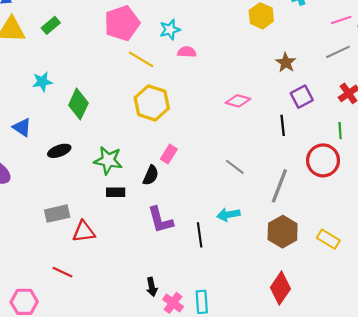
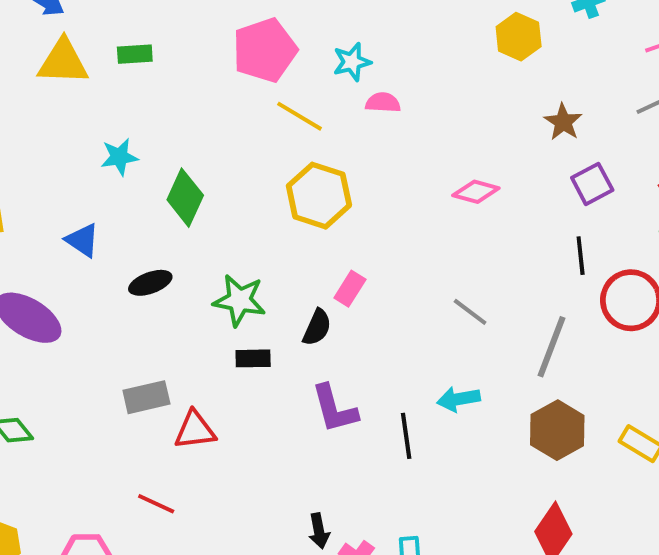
green rectangle: (51, 25) -> (135, 54), turned 36
black line: (283, 125) -> (581, 256), moved

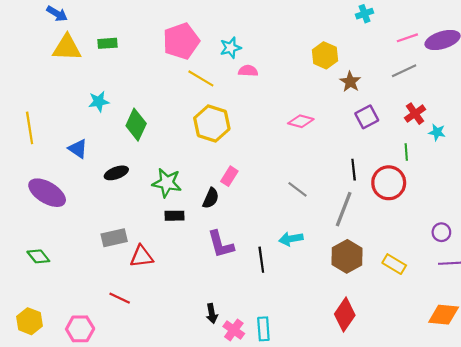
yellow hexagon: (519, 37) -> (325, 55), moved
black line: (581, 256) -> (354, 170), moved

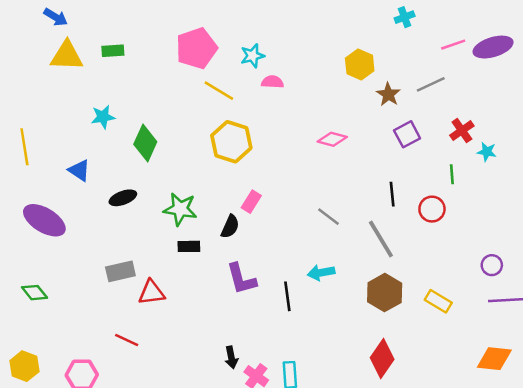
gray line: (404, 71) -> (431, 84), moved
red circle: (389, 183) -> (432, 209), size x0.7
gray line: (344, 209) -> (381, 239), turned -52

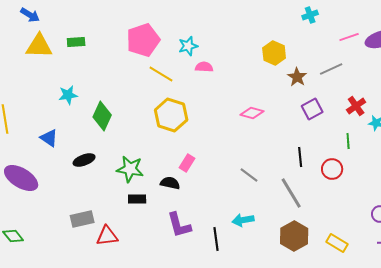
black semicircle: (230, 227) -> (170, 183), turned -102

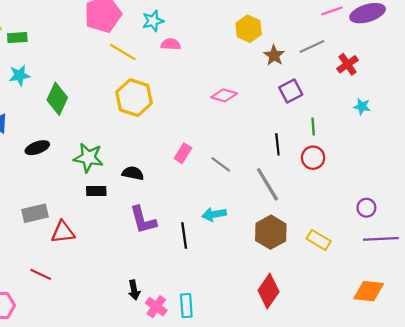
green rectangle: (76, 42) -> (17, 38), moved
red cross: (356, 106) -> (348, 64), moved
green line: (348, 141) -> (313, 127), moved
pink rectangle: (187, 163) -> (183, 153), moved

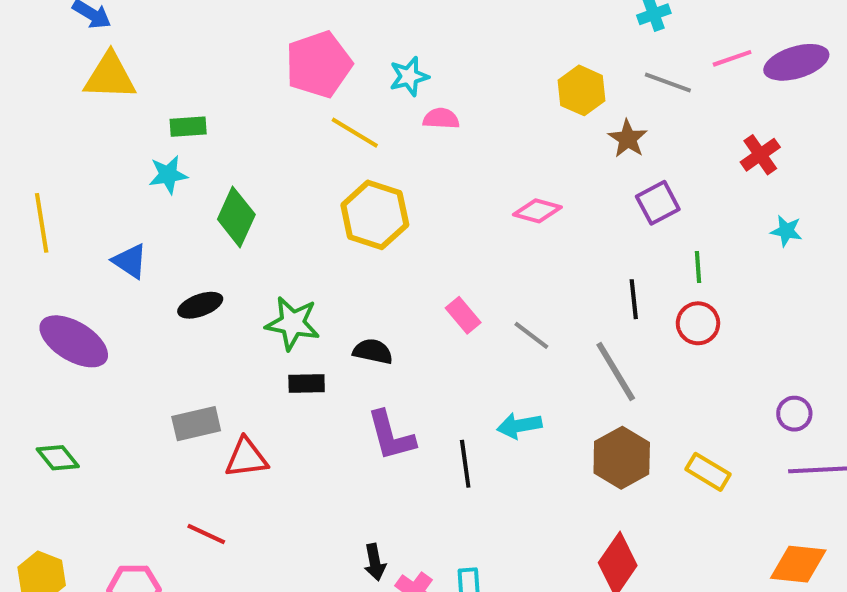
green rectangle: (17, 38) -> (188, 127), moved
gray line: (312, 46) -> (668, 82), moved, turned 45
pink rectangle: (183, 153) -> (463, 315), turned -72

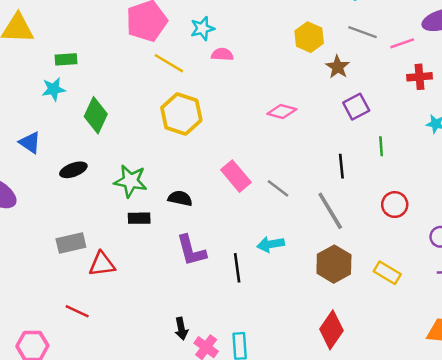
pink line: (732, 58) -> (402, 43), moved
red cross: (760, 155) -> (420, 77), turned 30
pink rectangle: (463, 315) -> (236, 176), size x1.4
red circle: (698, 323) -> (395, 205), moved

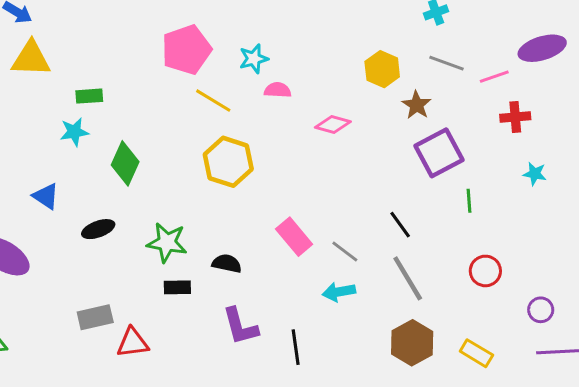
purple square: (356, 107) -> (439, 153), size x1.5
pink diamond: (282, 112) -> (333, 124), moved
black line: (341, 166) -> (400, 225), moved, turned -30
cyan arrow: (271, 244) -> (339, 292), moved

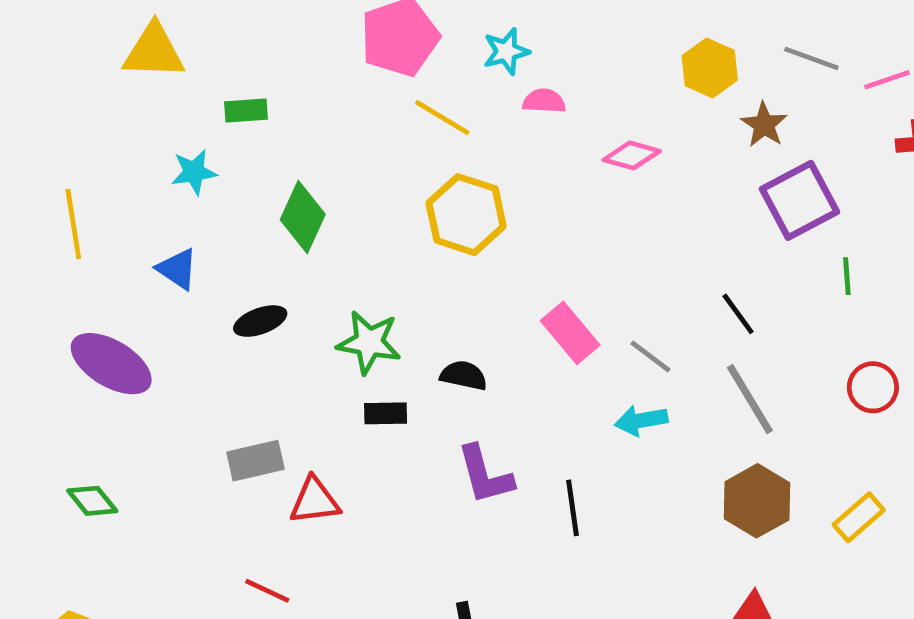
cyan star: (74, 132) -> (194, 172), moved
yellow rectangle: (476, 353) -> (859, 517), turned -72

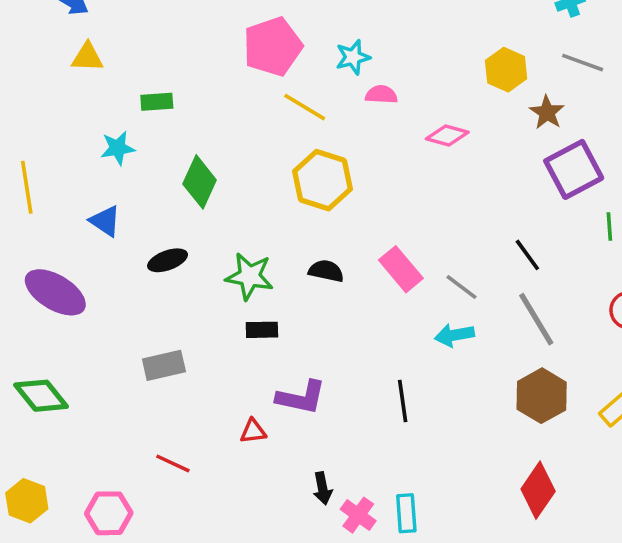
yellow triangle: (154, 51) -> (87, 57), size x0.7
black semicircle: (464, 375) -> (326, 271), moved
purple L-shape: (485, 475) -> (301, 397), moved, turned -63
green diamond: (92, 501) -> (41, 396), size x1.4
red triangle: (315, 501) -> (253, 431), moved, size x0.7

